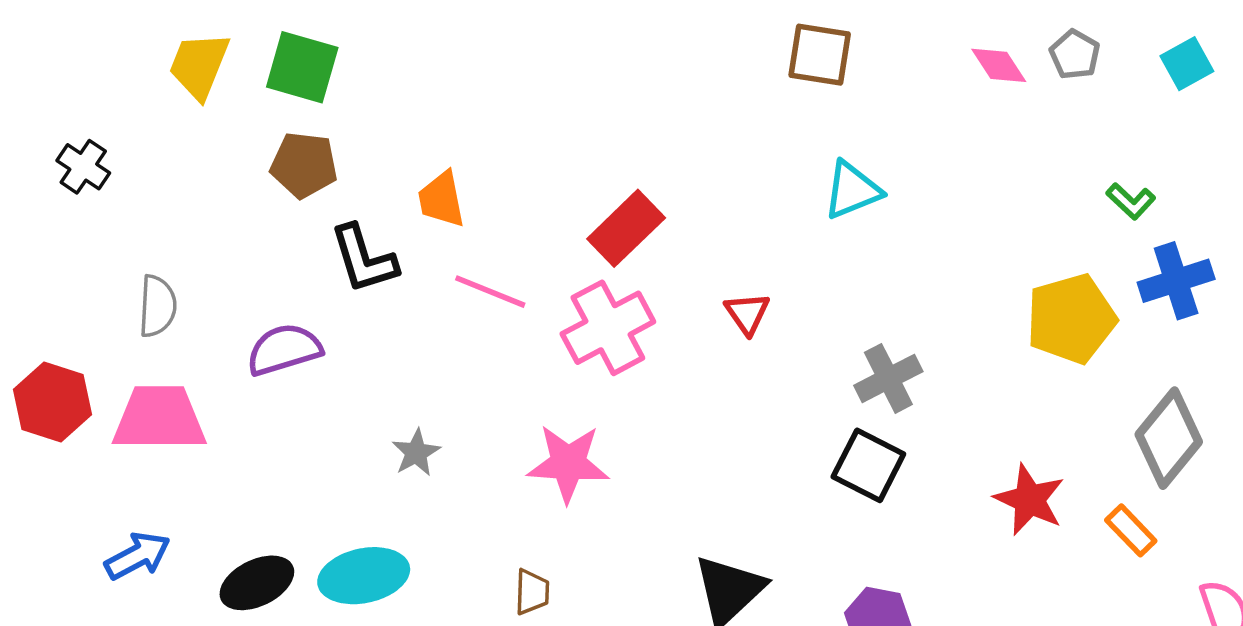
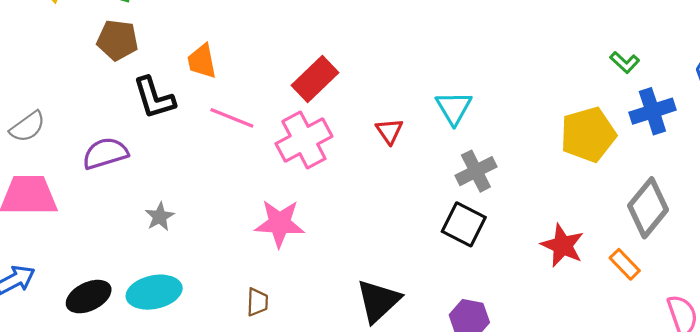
cyan triangle: (852, 190) -> (454, 108), moved, turned -39
gray semicircle: (157, 306) -> (28, 127), turned 51
gray star: (416, 453) -> (160, 217), moved

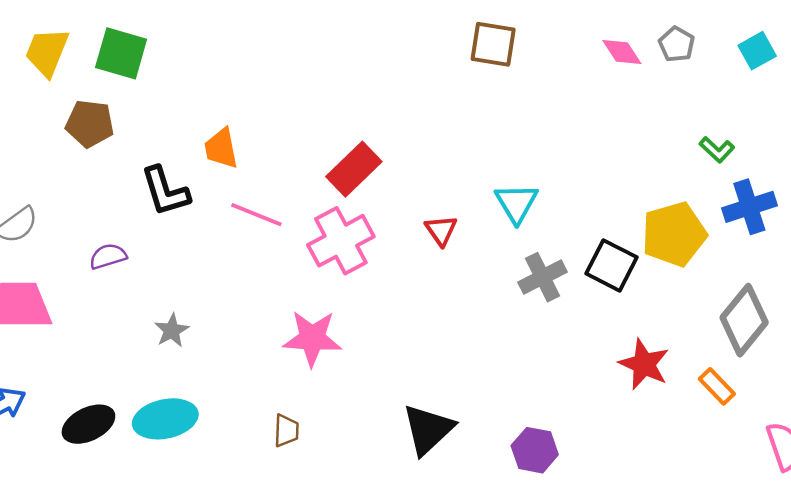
brown pentagon: (117, 40) -> (90, 124), moved
purple semicircle: (105, 153) -> (108, 256), size x0.7
black square: (464, 224) -> (611, 265), moved

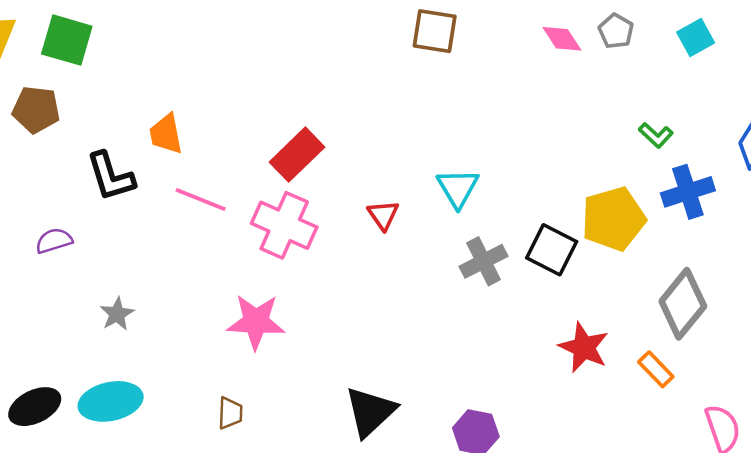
pink cross: (341, 241) -> (284, 225), turned -38

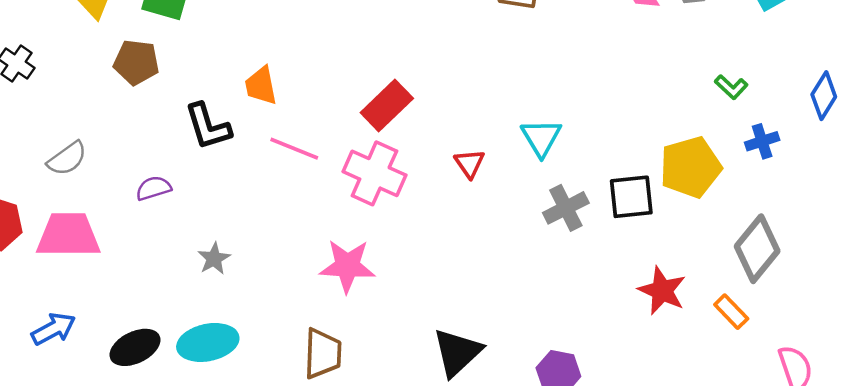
blue cross: (688, 192) -> (762, 141), size x0.7
black square: (552, 250) -> (631, 197), turned -33
brown trapezoid: (230, 413) -> (323, 354), size x1.6

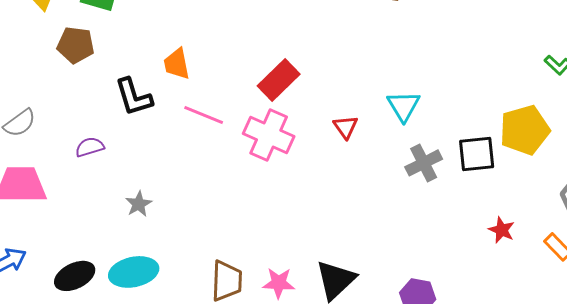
pink star: (347, 266) -> (279, 283), moved, size x0.7
red star: (662, 291) -> (502, 230), size x0.7

